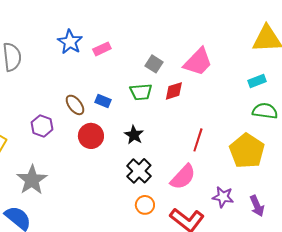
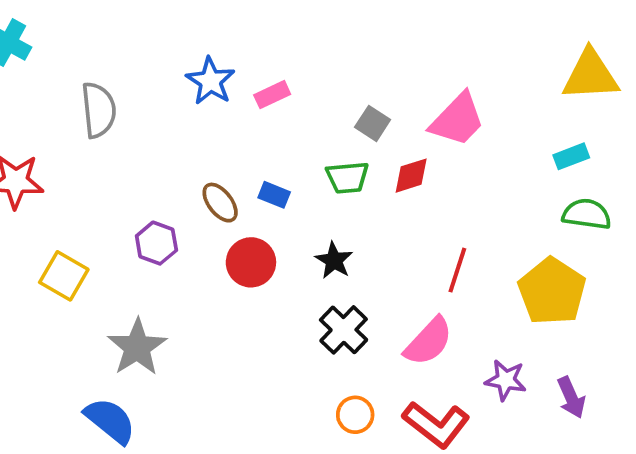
orange circle: (145, 205) -> (355, 415), moved

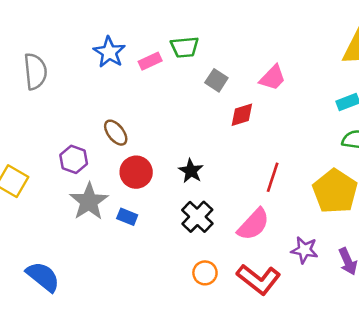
pink trapezoid: (457, 120) -> (273, 78), size x0.7
green trapezoid: (347, 177) -> (185, 47), moved
blue rectangle: (274, 195) -> (127, 217), moved
gray star: (137, 347) -> (89, 201), moved

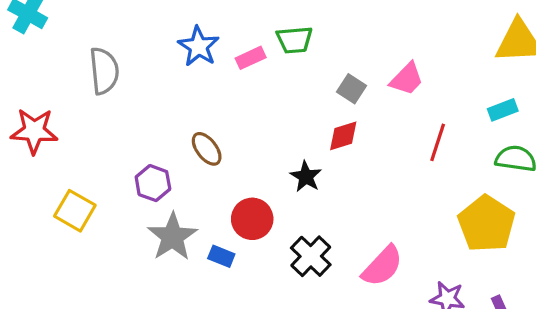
gray square: (216, 80) -> (351, 89), moved
red diamond: (242, 115) -> (343, 136), moved
black star: (191, 171) -> (306, 177), moved
red circle: (136, 172) -> (252, 219), moved
red line: (273, 177) -> (438, 142), moved

